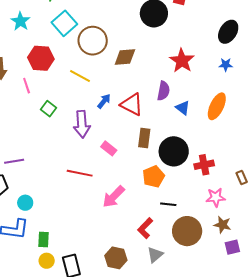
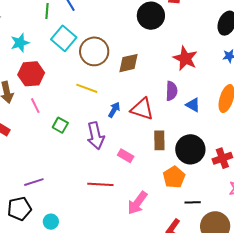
cyan star: (20, 21) -> (20, 43), turned 30
red hexagon: (41, 58) -> (31, 74), moved

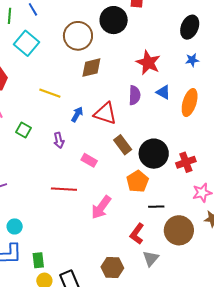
brown circle: (94, 51) -> (78, 36), moved
blue triangle: (193, 105) -> (163, 92), moved
purple arrow: (96, 136) -> (59, 140), size x0.6
brown rectangle: (159, 140) -> (123, 145), turned -36

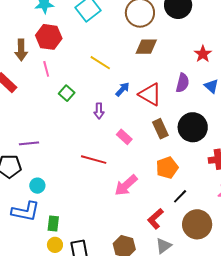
red star: (148, 63) -> (203, 54), size x0.7
black circle: (154, 154) -> (193, 127), moved
black line: (156, 207) -> (180, 196), turned -56

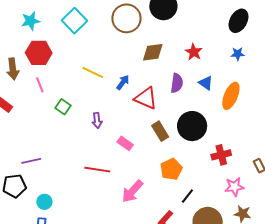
brown diamond: (146, 47) -> (153, 52), moved
blue arrow: (122, 89) -> (123, 82), moved

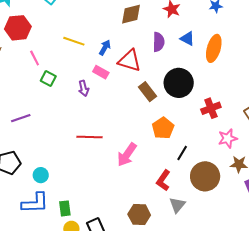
pink line: (40, 85) -> (35, 58), moved
pink rectangle: (125, 143) -> (101, 72), moved
purple line: (31, 161) -> (21, 118), moved

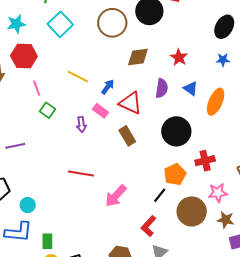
brown rectangle: (147, 92) -> (127, 136), moved
orange pentagon: (163, 128) -> (175, 174), moved
black line: (182, 153) -> (160, 195), moved
brown circle: (205, 176) -> (192, 211), moved

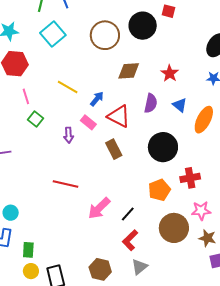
black line: (160, 195) -> (128, 214), moved

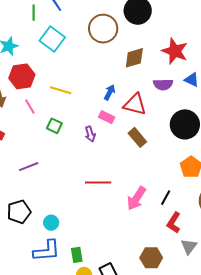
red star: (170, 73) -> (175, 51), size x1.5
yellow line: (68, 87) -> (61, 90), moved
pink line: (26, 96) -> (30, 107), moved
purple semicircle: (151, 103) -> (163, 84), turned 90

